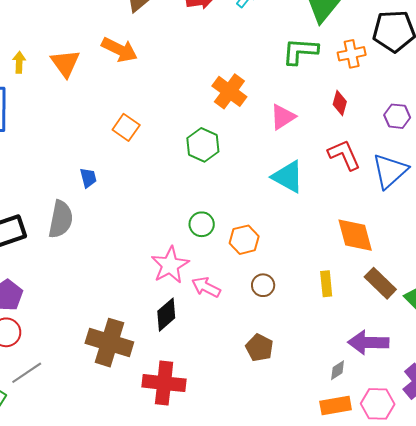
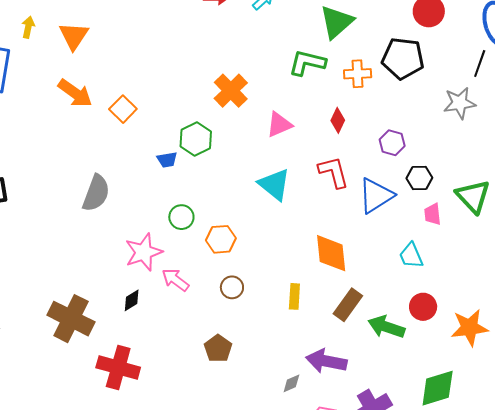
orange arrow: (119, 50) -> (75, 93), moved
blue trapezoid: (88, 178) -> (167, 160), moved, turned 85
gray semicircle: (61, 219) -> (96, 193), moved
brown rectangle: (380, 283) -> (348, 305), turned 72
black diamond: (166, 315) -> (132, 300), size x0.7

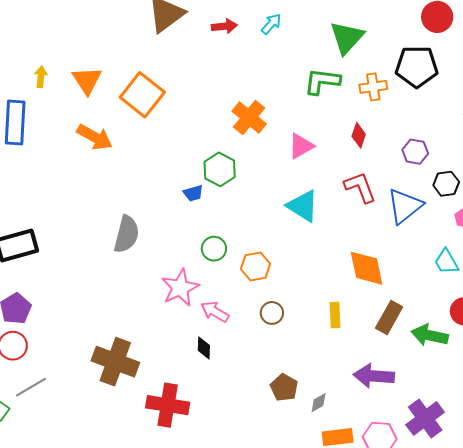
orange square: (123, 109) -> (142, 95), moved, size x1.6
black diamond: (132, 300) -> (204, 348), moved, turned -50
brown pentagon: (218, 348) -> (284, 388), moved
gray diamond: (291, 383) -> (319, 403), moved

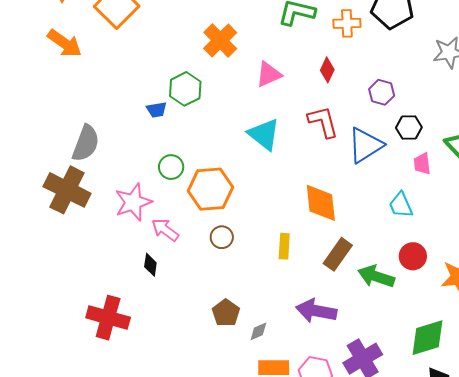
orange hexagon: (256, 266) -> (210, 189), size x1.5
brown cross: (115, 362) -> (67, 190), moved

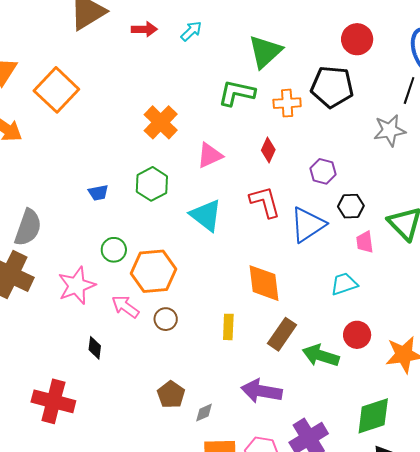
green hexagon: (185, 89) -> (152, 184), moved
cyan trapezoid: (401, 205) -> (344, 284), turned 96
pink arrow: (165, 230) -> (125, 307), moved

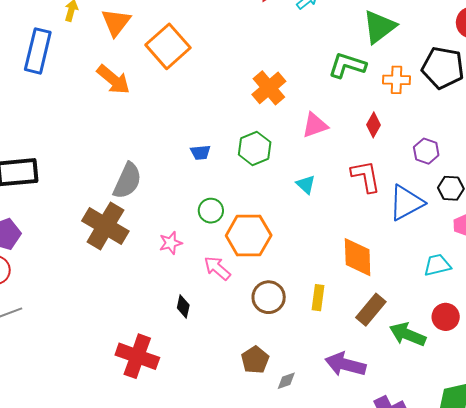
cyan triangle: (206, 215) -> (306, 185), size x0.6
pink star: (77, 286) -> (171, 243), size x0.6
brown circle: (166, 319) -> (269, 297), moved, size x1.4

